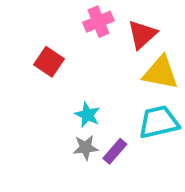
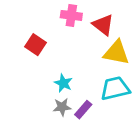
pink cross: (98, 22) -> (71, 15), turned 30
red triangle: (142, 34) -> (103, 25), turned -40

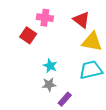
pink cross: (71, 15) -> (45, 18), moved
purple rectangle: (83, 110) -> (65, 99), moved

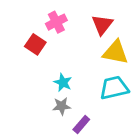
pink cross: (45, 18) -> (56, 22), turned -35
red triangle: (81, 20) -> (102, 25), turned 30

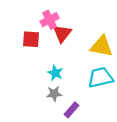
red triangle: (102, 25) -> (62, 34), moved
red square: (35, 44) -> (31, 39), turned -30

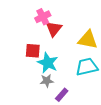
red square: (31, 39) -> (33, 51), moved
cyan star: (55, 73) -> (48, 63), size x1.5

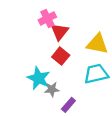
red square: (33, 51) -> (61, 56), moved, turned 35
cyan star: (48, 63) -> (39, 78), moved

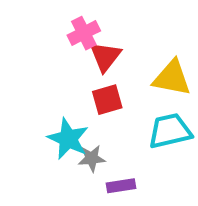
red square: (61, 56) -> (107, 100), turned 35
purple rectangle: (68, 105) -> (121, 186), turned 40

